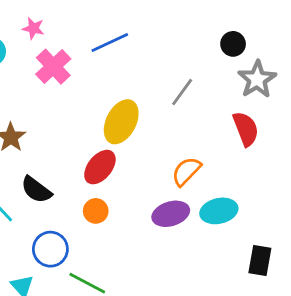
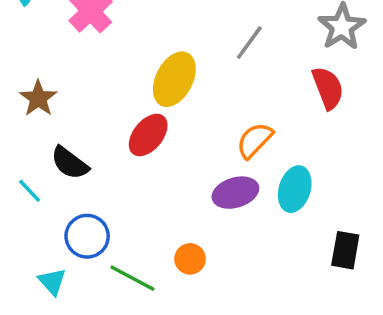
orange circle: (96, 211) -> (190, 259), moved
cyan ellipse: (219, 211) -> (295, 189), turned -60

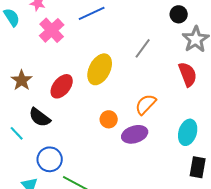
red ellipse: (148, 135) -> (62, 86), moved
cyan ellipse: (295, 189) -> (188, 132), moved
orange circle: (190, 259) -> (109, 119), moved

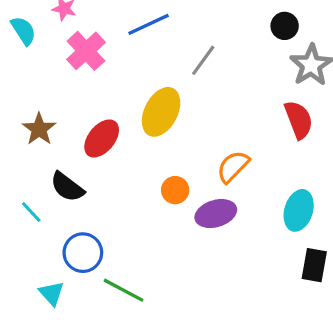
gray line: (143, 48) -> (203, 60), moved

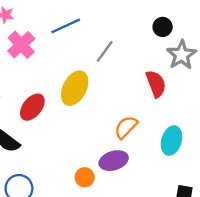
red semicircle: (299, 120) -> (156, 84), moved
orange circle: (175, 190) -> (85, 177), moved
cyan ellipse: (299, 210) -> (171, 141), moved

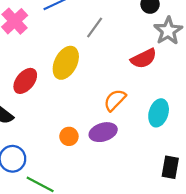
red semicircle: (156, 84) -> (144, 59), turned 85
orange circle: (85, 177) -> (69, 136), moved

